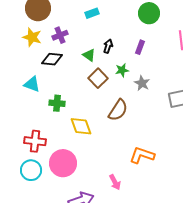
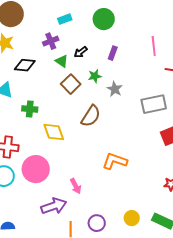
green circle: (149, 13) -> (104, 19), moved
purple cross: (60, 35) -> (51, 41), moved
black arrow: (108, 46) -> (81, 52), turned -144
pink arrow: (115, 182) -> (76, 186), moved

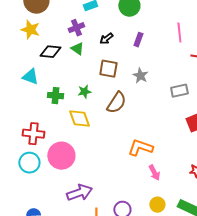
green triangle: (62, 61) -> (77, 49), moved
green star: (95, 76) -> (84, 92), moved
brown square: (71, 84) -> (108, 69), moved, turned -36
gray rectangle: (154, 104) -> (179, 91), size x0.7
pink arrow: (76, 186) -> (154, 173), moved

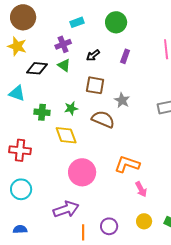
gray star: (140, 76) -> (122, 100), moved
brown semicircle: (116, 103) -> (103, 119), turned -100
pink circle: (61, 156) -> (82, 172), moved
cyan circle: (29, 163) -> (21, 189), moved

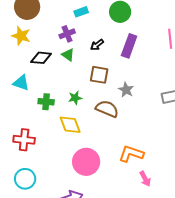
purple rectangle: (125, 56) -> (129, 46), size x1.6

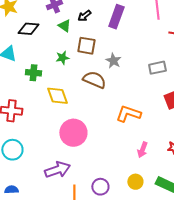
green triangle: (68, 55) -> (64, 26), moved
green star: (75, 98) -> (62, 58), moved
orange L-shape: (131, 154) -> (128, 114), moved
pink arrow: (145, 179) -> (142, 150), moved, turned 49

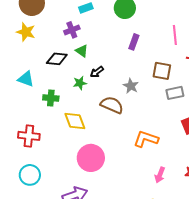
black arrow: (84, 16) -> (97, 72), moved
purple rectangle: (116, 17) -> (134, 42), size x0.7
black diamond: (28, 29) -> (57, 59), moved
brown square: (86, 46) -> (162, 71), moved

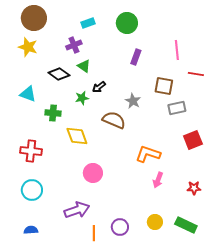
black diamond: (57, 59) -> (59, 74), turned 30
pink circle: (91, 158) -> (93, 173), size x0.7
pink arrow: (160, 175) -> (158, 180), moved

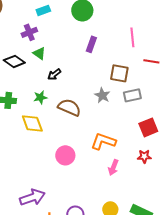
green star: (82, 98) -> (40, 97), moved
gray star: (133, 101) -> (102, 95), moved
pink circle: (93, 173) -> (65, 155), moved
red star: (194, 188) -> (144, 156), moved

